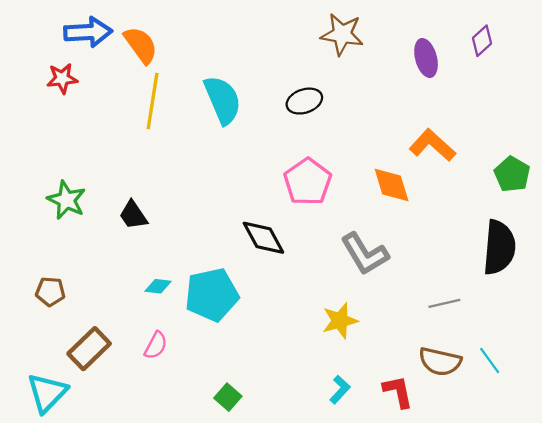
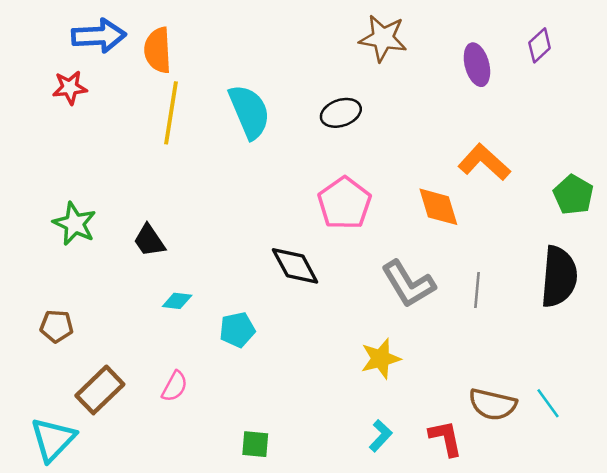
orange semicircle: (141, 45) -> (158, 50), turned -147
cyan diamond: (158, 286) -> (177, 301), moved
cyan pentagon: (212, 295) -> (237, 330), size x0.6
gray line: (444, 303) -> (477, 290), moved, turned -72
green square: (228, 397) -> (255, 444), turned -36

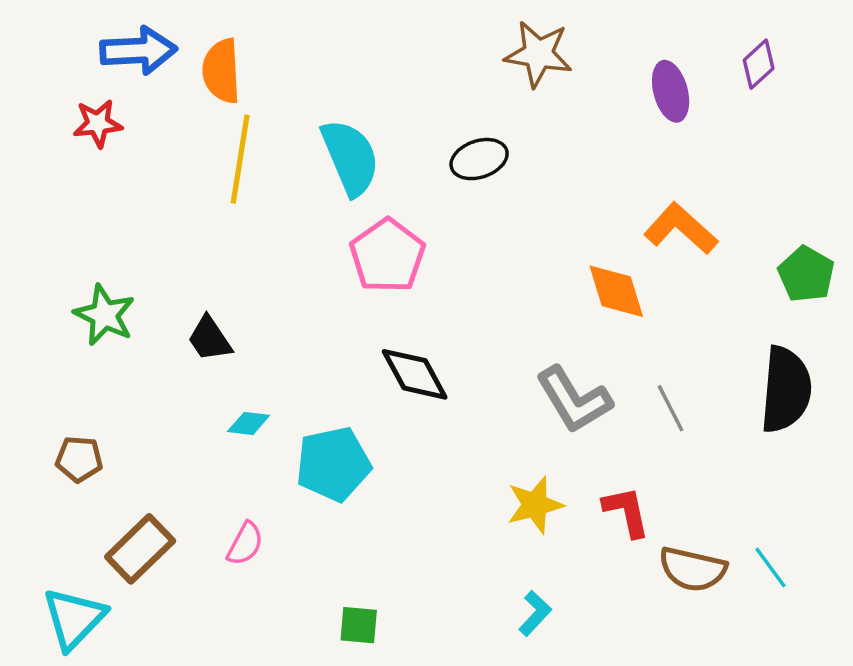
pink pentagon: (344, 203) -> (388, 256), moved
gray line: (477, 290) -> (671, 408), turned -32
cyan pentagon: (237, 330) -> (333, 464), size x1.5
red L-shape: (446, 438) -> (626, 512), moved

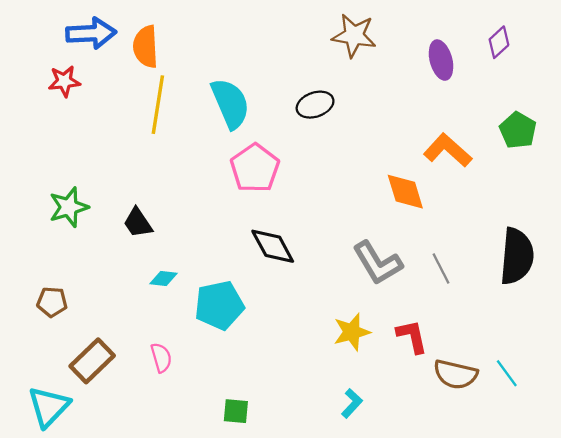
green pentagon: (806, 274) -> (518, 130), moved
green star: (104, 315) -> (69, 207), turned 30
pink semicircle: (245, 544) -> (161, 358), turned -44

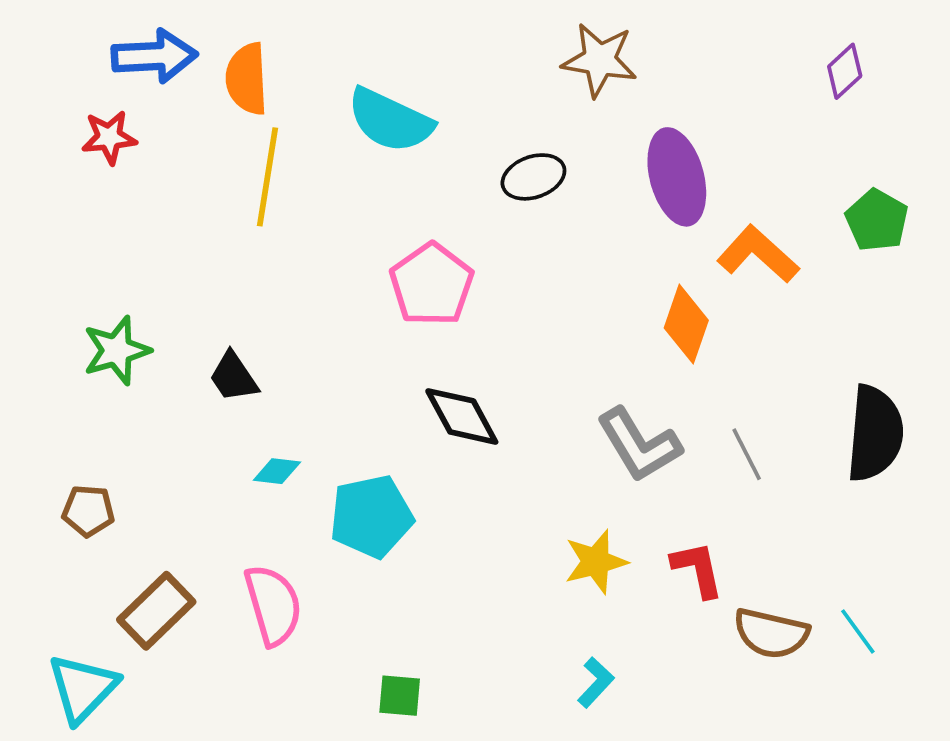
purple ellipse: (441, 60) -> (677, 177), moved, size x1.4
cyan semicircle: (230, 103) -> (390, 120), moved, turned 138
orange diamond: (405, 192) -> (686, 324), turned 36
pink semicircle: (161, 358) -> (273, 605), size x1.6

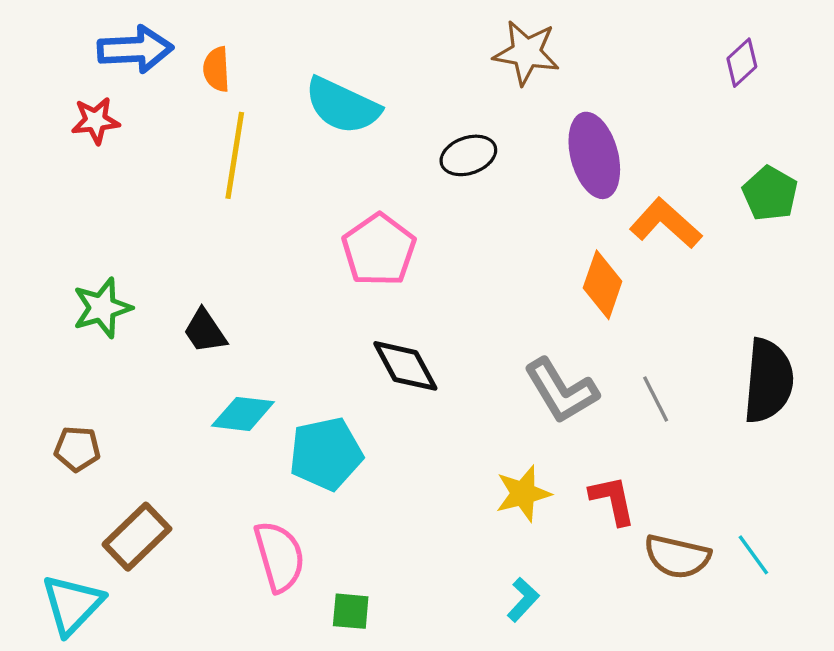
orange semicircle: (247, 79) -> (216, 69), size x0.7
cyan diamond: (277, 471) -> (243, 414), size x1.5
pink semicircle: (273, 605) -> (279, 556), moved

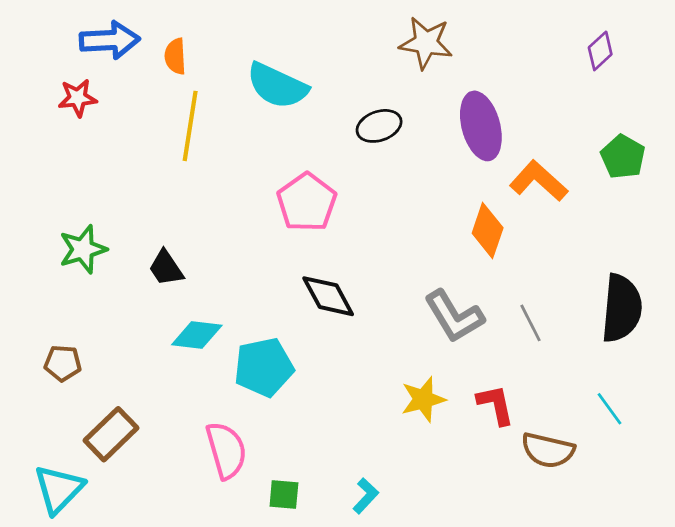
cyan line: (753, 555) -> (610, 409), moved
cyan L-shape: (523, 600) -> (366, 496), moved

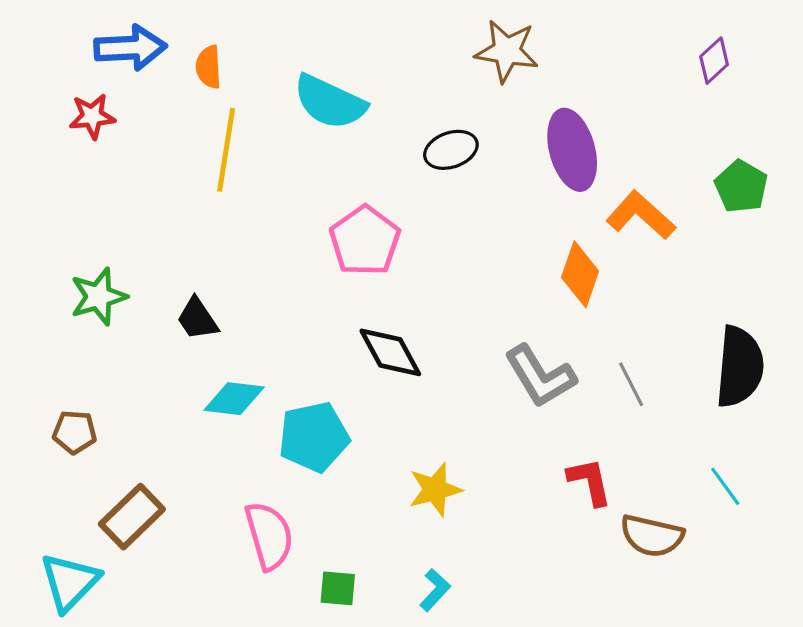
yellow star: (423, 399) -> (435, 490), moved

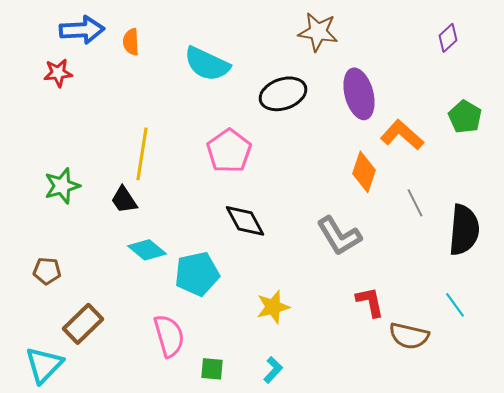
yellow line: (226, 150) -> (142, 154), moved
black ellipse: (451, 150) -> (283, 94), size x1.4
gray line: (631, 384) -> (415, 203), moved
cyan diamond: (234, 399) -> (147, 250), turned 33

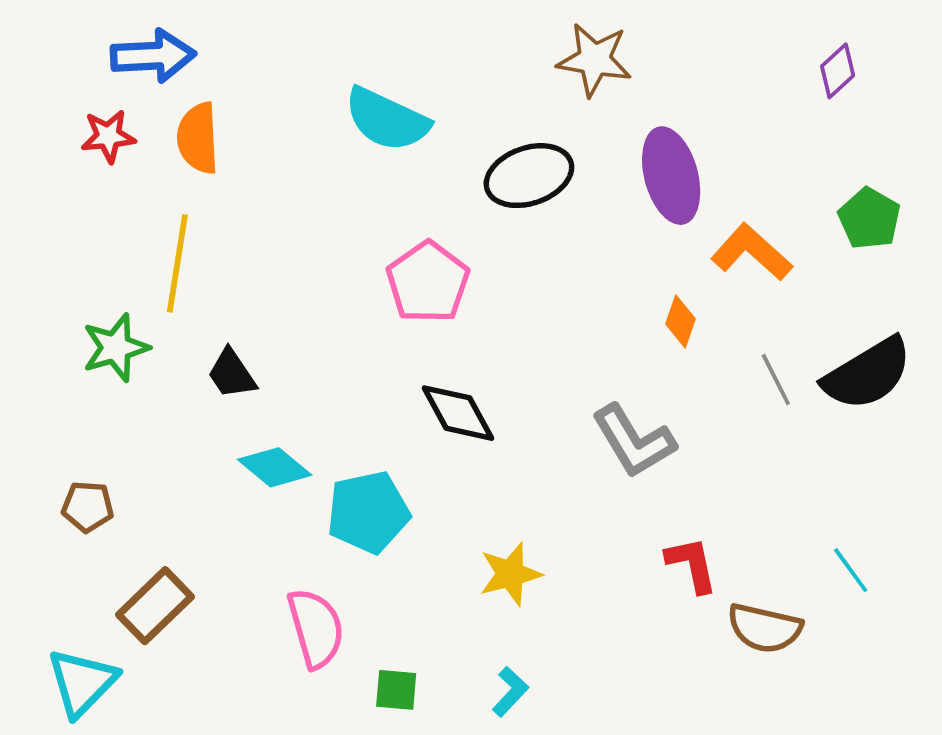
orange semicircle: (131, 42) -> (198, 138), moved, size x1.4
yellow line: (142, 154) -> (177, 263), moved
orange diamond: (364, 172) -> (680, 321), size x0.7
black semicircle: (464, 230) -> (867, 374), moved, turned 54

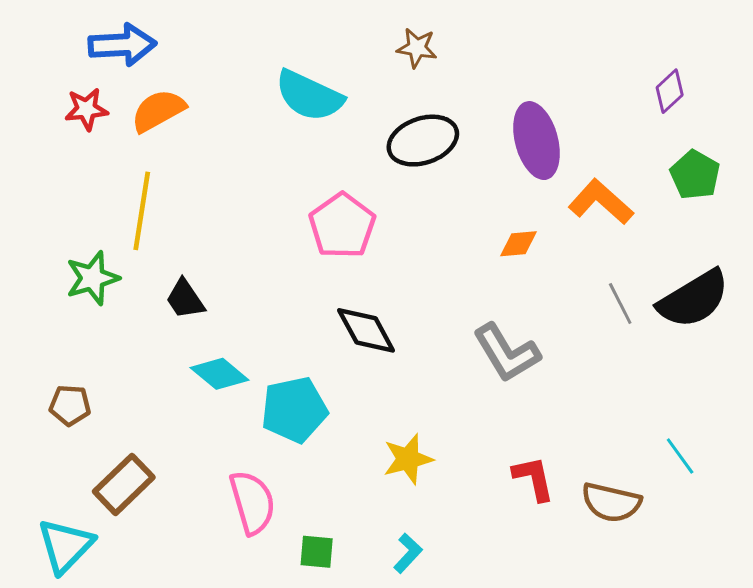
brown star: (594, 60) -> (417, 48), moved, size x0.7
purple diamond: (838, 71) -> (670, 91), moved
orange semicircle: (198, 138) -> (158, 111), turned 64
orange diamond: (680, 321) -> (519, 244), moved, turned 66
red L-shape: (692, 565) -> (534, 478), moved

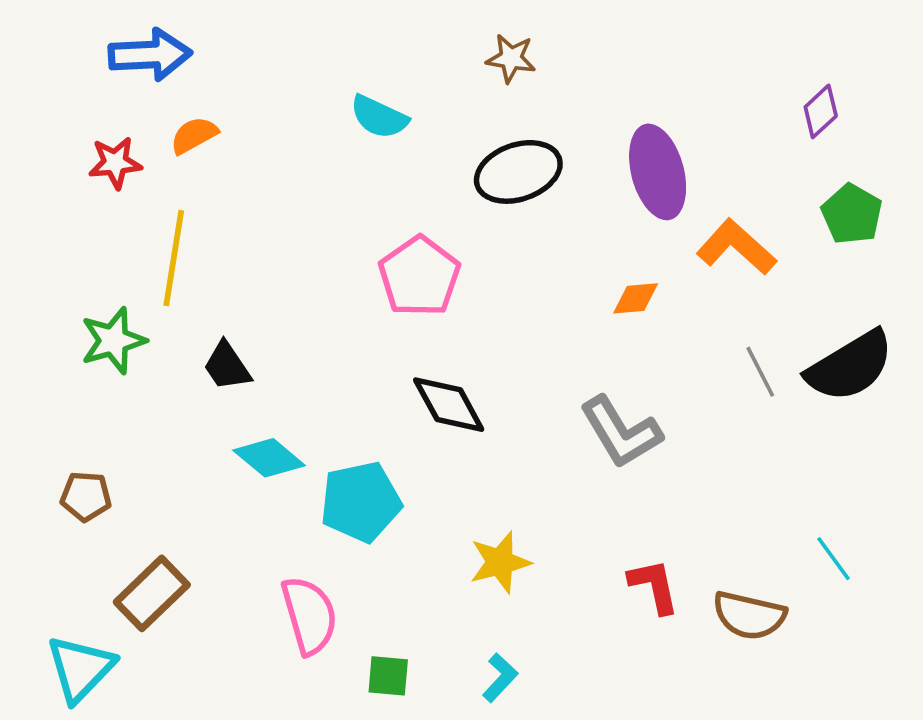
cyan semicircle: (309, 96) -> (379, 117), size x0.7
red star: (86, 109) -> (115, 163), moved
orange semicircle: (158, 111) -> (194, 135), size x0.7

